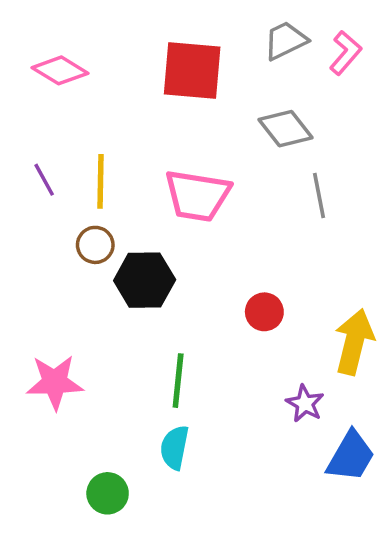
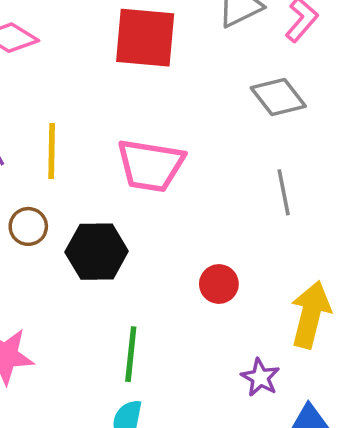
gray diamond: (285, 129) -> (278, 97), moved
gray line: (319, 196) -> (284, 192), moved
brown circle: (95, 245) -> (28, 226), moved

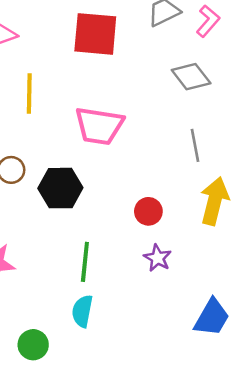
yellow line: (52, 151) -> (29, 94), moved
yellow arrow: (311, 315) -> (214, 201), moved
purple star: (260, 378) -> (157, 258), moved

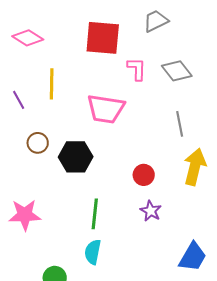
pink L-shape: (208, 21) -> (137, 69), moved, turned -40

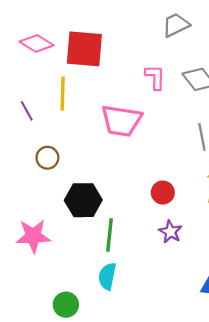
red square: (103, 38) -> (84, 49), moved
black hexagon: (76, 157) -> (83, 200), moved

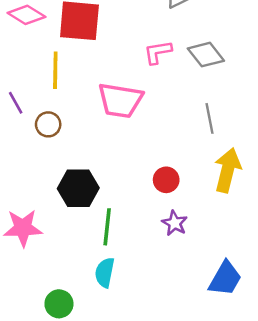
pink L-shape: (155, 77) -> (158, 52), turned -100
purple line: (27, 111) -> (16, 103), moved
brown circle: (47, 158) -> (48, 124), moved

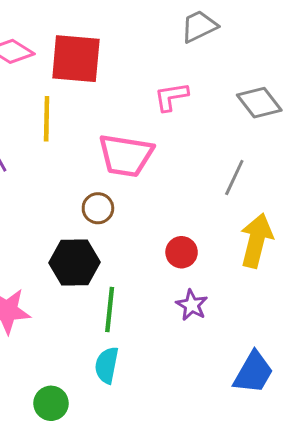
gray diamond: (206, 55) -> (259, 103), moved
gray line: (210, 118) -> (234, 177), turned 36
brown circle: (48, 124) -> (98, 208), moved

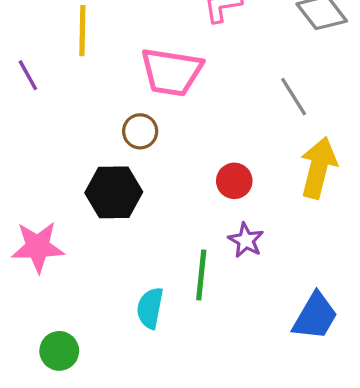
gray line: (234, 177) -> (294, 97), turned -57
green line: (110, 309) -> (201, 275), moved
green circle: (51, 403) -> (59, 351), moved

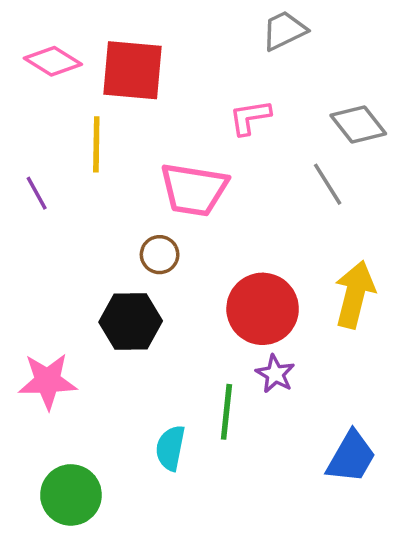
gray line: (294, 97) -> (328, 184), moved
red circle: (234, 181) -> (263, 309), size x1.8
green circle: (59, 351) -> (71, 495), size x1.4

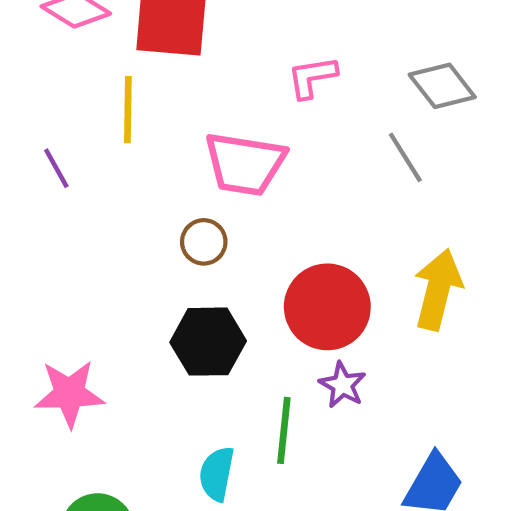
black hexagon: (131, 321) -> (208, 342), moved

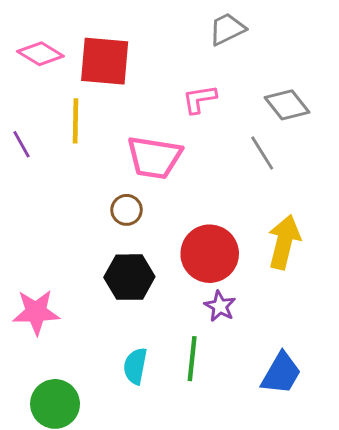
purple line: (56, 168) -> (21, 144), moved
green line: (284, 430) -> (192, 359), moved

